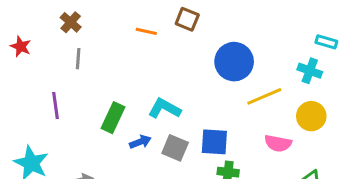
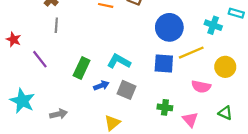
red star: (21, 46) -> (14, 39), moved
cyan cross: (310, 71) -> (213, 25), moved
purple line: (55, 106) -> (40, 59), turned -30
blue square: (214, 142) -> (164, 64), moved

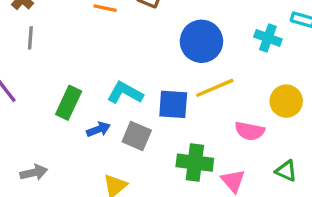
yellow line: (191, 53) -> (215, 88), moved
blue square: (164, 64) -> (173, 104), moved
green cross: (165, 107) -> (195, 163), size x1.5

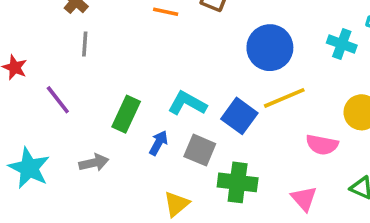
blue square: (173, 104) -> (239, 116), turned 32
blue arrow: (98, 129) -> (158, 143), turned -40
green cross: (195, 163) -> (238, 182), moved
gray arrow: (34, 173) -> (94, 163), moved

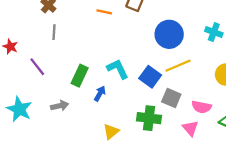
cyan L-shape: (187, 103) -> (118, 69), turned 35
pink semicircle: (322, 145) -> (202, 107), moved
gray square: (200, 150) -> (171, 98), moved

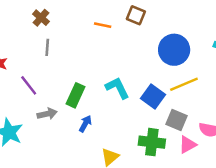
blue arrow: (100, 94) -> (85, 124), moved
gray arrow: (60, 106) -> (47, 114), moved
pink triangle: (190, 128) -> (188, 145), moved, turned 42

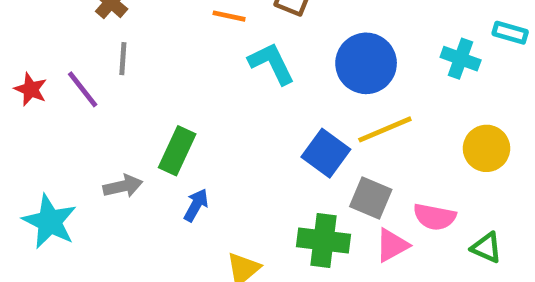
purple line: (29, 85) -> (83, 89), moved
cyan L-shape: (117, 88) -> (272, 63), moved

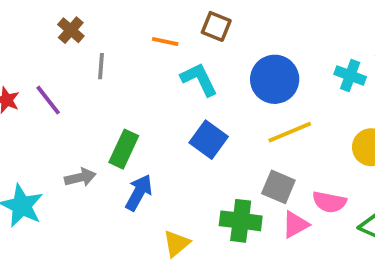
gray line: (123, 59) -> (101, 66), moved
blue square: (326, 153) -> (209, 140), moved
blue arrow: (196, 205) -> (139, 193), size x1.4

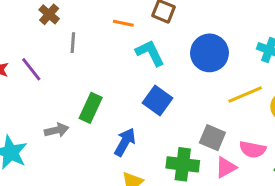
yellow line: (290, 132) -> (245, 95), moved
blue arrow: (139, 193) -> (125, 142), moved

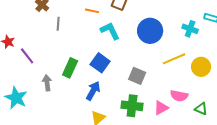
purple line: (31, 69) -> (27, 56), moved
blue square: (158, 100) -> (100, 63), moved
gray arrow: (57, 130) -> (47, 83), turned -84
gray square: (212, 138) -> (137, 76), moved

